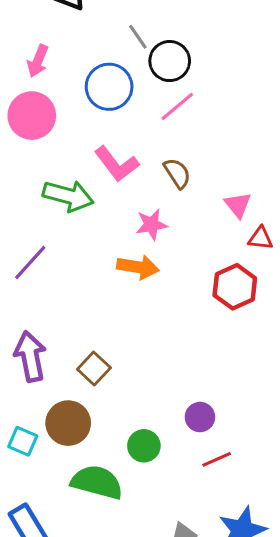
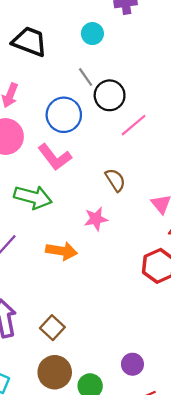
pink line: (177, 106) -> (134, 125), moved
pink L-shape: (117, 164) -> (55, 157), moved
orange arrow: (138, 267) -> (62, 251), moved
brown circle: (68, 423) -> (55, 372), moved

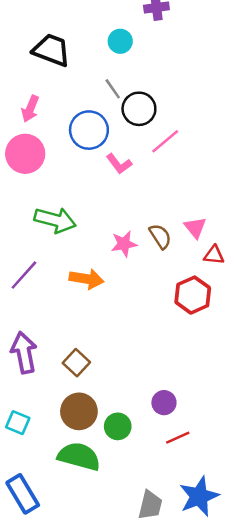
pink L-shape: (55, 157) -> (119, 164), moved, size x0.7
brown semicircle: (115, 180) -> (160, 236), moved

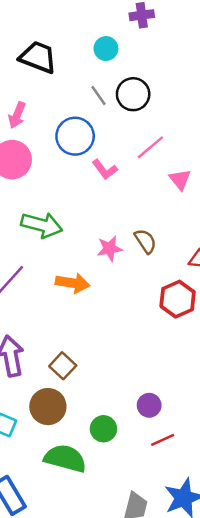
black circle: (139, 109) -> (133, 94), moved
pink triangle: (195, 228) -> (180, 179), moved
brown circle: (79, 411) -> (48, 407), moved

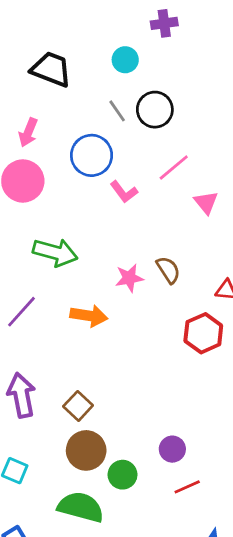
brown circle: (48, 407) -> (86, 450), moved

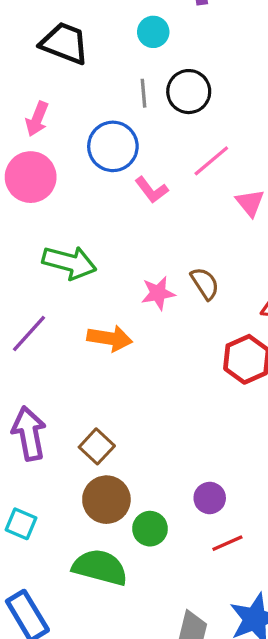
gray line: (117, 111) -> (144, 93), turned 30

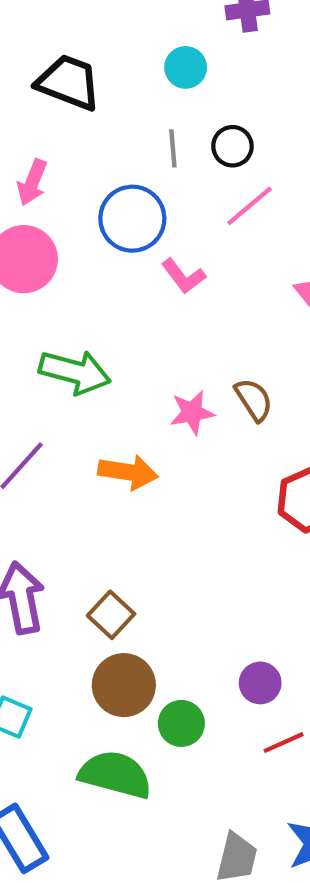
black circle: (189, 92) -> (232, 146), size x0.7
pink line: (211, 161) -> (250, 206), moved

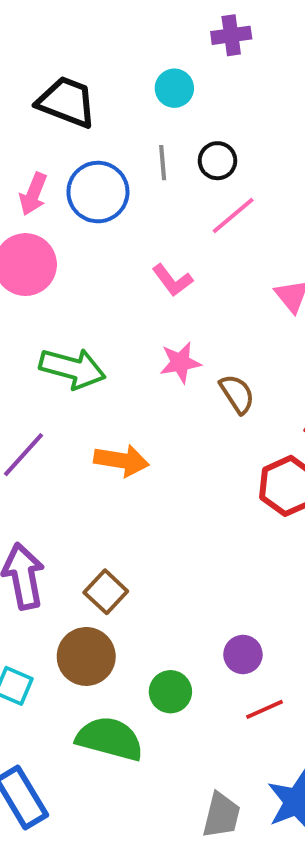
blue circle: (132, 219) -> (98, 192), moved
pink star: (192, 412) -> (180, 363), moved
brown circle: (124, 685) -> (86, 656), moved

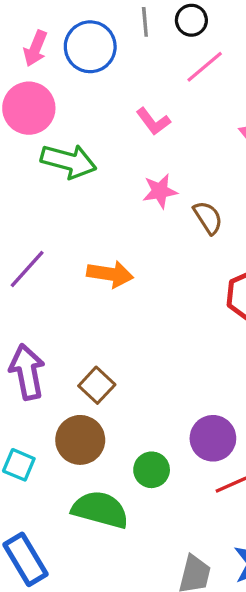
green arrow: (72, 368) -> (69, 161), moved
purple circle: (243, 654) -> (213, 438), size x1.4

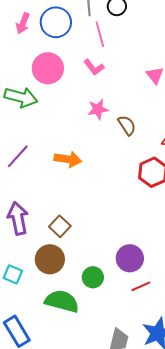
pink line: (205, 67) -> (100, 34), moved, turned -65
pink circle: (29, 108) -> (48, 68), moved
green arrow: (69, 161) -> (21, 97), moved

